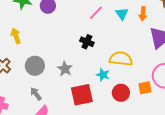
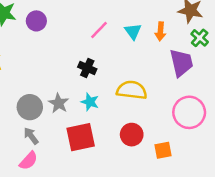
gray circle: (35, 66) -> (30, 107), moved
cyan star: (103, 75) -> (90, 102), moved
orange square: (145, 88) -> (163, 150), moved
gray arrow: (36, 94) -> (31, 136), moved

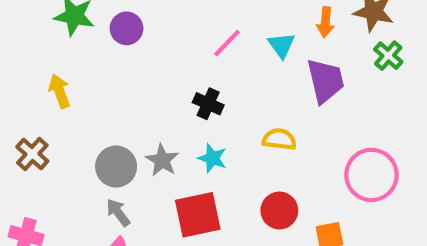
orange arrow: (160, 31) -> (325, 22), moved
purple trapezoid: (181, 63) -> (325, 81), moved
yellow semicircle: (132, 90) -> (279, 139), size x0.7

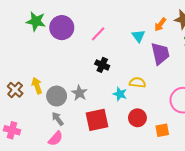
orange arrow: (325, 22) -> (160, 24), turned 32
purple circle: (127, 28) -> (62, 28), size x1.5
pink line: (227, 43) -> (98, 34), moved
yellow arrow: (60, 91) -> (37, 86), moved
cyan star: (212, 158) -> (120, 94), moved

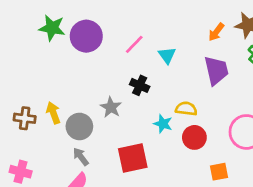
cyan triangle: (138, 36) -> (167, 55), moved
brown cross: (15, 90) -> (25, 118), turned -35
gray star: (79, 93) -> (111, 107), moved
red circle: (137, 118) -> (194, 137), moved

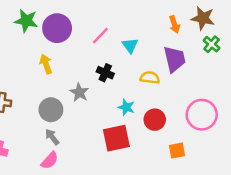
orange arrow: (216, 32) -> (175, 24), turned -56
yellow semicircle: (186, 109) -> (150, 78), moved
yellow arrow: (53, 113) -> (46, 64), moved
red square: (133, 158) -> (116, 138), moved

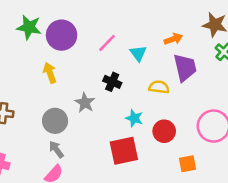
orange arrow: (175, 24) -> (173, 39), moved, turned -91

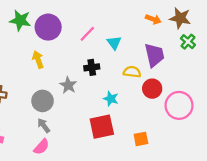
orange arrow: (173, 39) -> (153, 19), moved, turned 40
black cross: (112, 82) -> (92, 67), turned -32
red circle: (164, 131) -> (152, 89), moved
orange square: (188, 164) -> (141, 139), moved

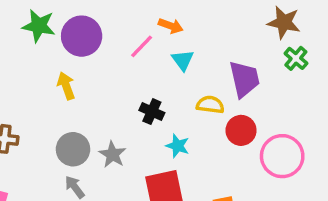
orange arrow: (153, 19) -> (171, 26), moved
black cross: (92, 67) -> (152, 112), moved, turned 32
gray star: (68, 85) -> (112, 154), moved

